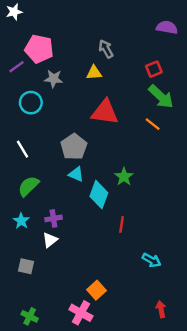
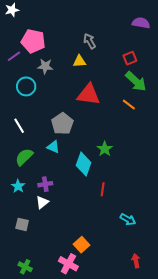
cyan triangle: (76, 174) -> (53, 147), moved

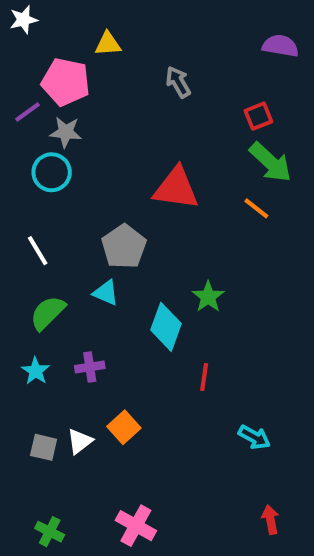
yellow triangle: (80, 61) -> (108, 44), moved
gray star: (45, 66) -> (66, 132), moved
white triangle: (42, 202) -> (80, 441), moved
orange square: (82, 245) -> (124, 427), moved

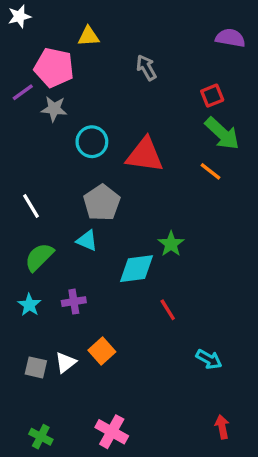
cyan circle: (52, 172) -> (92, 142), moved
cyan diamond: (166, 327) -> (136, 269), turned 63
red line: (204, 377) -> (168, 310), turned -40

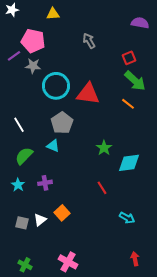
yellow triangle: (89, 36) -> (53, 14), moved
cyan circle: (92, 142) -> (56, 86), size x1.4
cyan diamond: (136, 269) -> (129, 163), moved

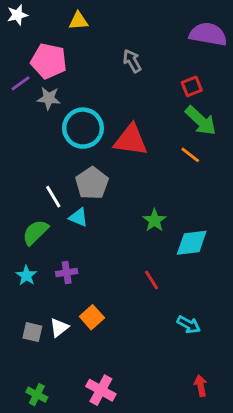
purple semicircle: (140, 23) -> (208, 34), size x1.4
white line: (19, 125) -> (53, 197), moved

